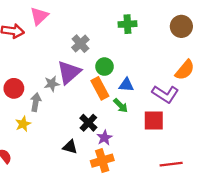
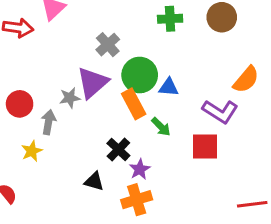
brown circle: (181, 26) -> (222, 17), moved
green circle: (104, 67) -> (140, 75), size x1.5
blue triangle: (126, 85) -> (169, 87), moved
red line: (171, 164) -> (252, 204), moved

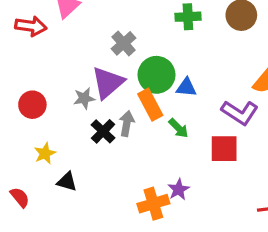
gray arrow: (48, 122) -> (127, 124), moved
black cross: (118, 149) -> (103, 131), moved
purple star: (140, 169) -> (178, 189), moved
black triangle: (94, 181) -> (67, 182), moved

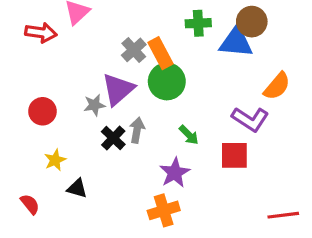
blue triangle: (186, 87) -> (236, 42), moved, size x1.6
orange rectangle: (150, 105) -> (161, 53), moved
purple star: (178, 189) -> (175, 173), moved, size x1.4

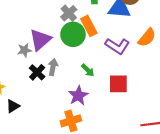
gray cross: (134, 50) -> (69, 13), moved
orange rectangle: (161, 53) -> (89, 26), moved
purple L-shape: (250, 119) -> (117, 46), moved
black triangle: (77, 188) -> (13, 106), turned -48

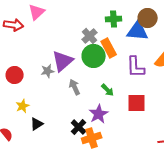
purple L-shape: (117, 46) -> (136, 67), turned 55
gray arrow: (53, 67) -> (75, 87), turned -35
black cross: (37, 72) -> (79, 127), moved

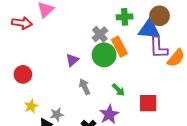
purple triangle: (63, 61) -> (72, 60), size x0.6
purple L-shape: (136, 67) -> (158, 48), moved
gray star: (48, 71) -> (57, 114), moved

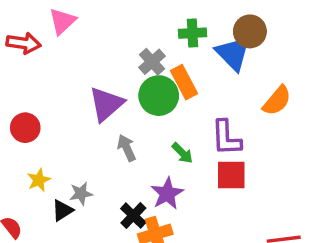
blue triangle: (149, 29) -> (233, 53), turned 40
purple L-shape: (158, 48) -> (226, 138), moved
purple triangle: (72, 60) -> (106, 104), size x1.6

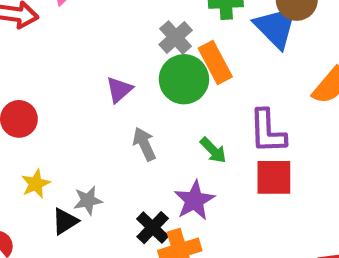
purple triangle: (106, 104) -> (119, 90), size x0.6

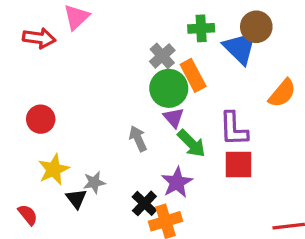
purple triangle: (119, 90) -> (174, 118), moved, turned -30
green arrow: (213, 150) -> (191, 143), size x1.4
yellow star: (36, 184) -> (54, 169), size x1.4
black triangle: (65, 221) -> (76, 199), turned -35

